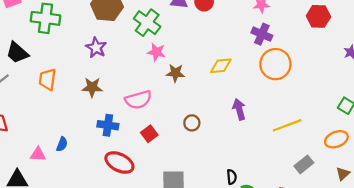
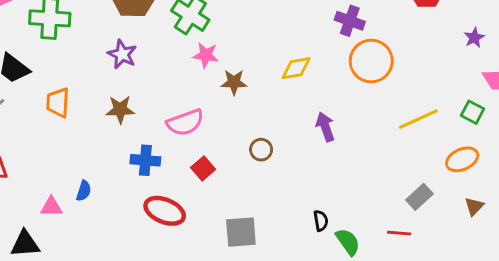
yellow line: (287, 125) -> (418, 119), moved

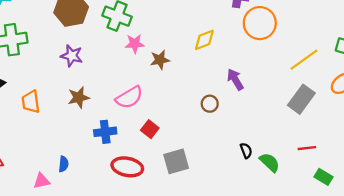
brown circle: (261, 150) -> (210, 104), moved
gray rectangle: (419, 197) -> (301, 99), moved, size x1.4
gray square: (241, 232) -> (176, 161), moved

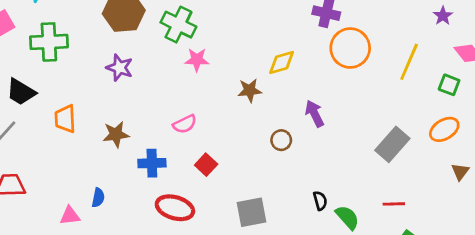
brown star: (160, 60) -> (250, 90), moved
yellow line: (304, 60) -> (409, 62), moved, turned -36
brown star: (79, 97) -> (116, 134), moved
pink semicircle: (129, 97) -> (185, 124), size x0.7
gray square: (176, 161) -> (251, 212), moved

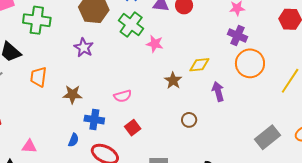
pink star: (197, 60) -> (155, 44), moved
brown star: (250, 90) -> (173, 80), turned 30
purple arrow: (315, 114) -> (218, 91), moved
blue semicircle: (98, 198) -> (73, 140), moved

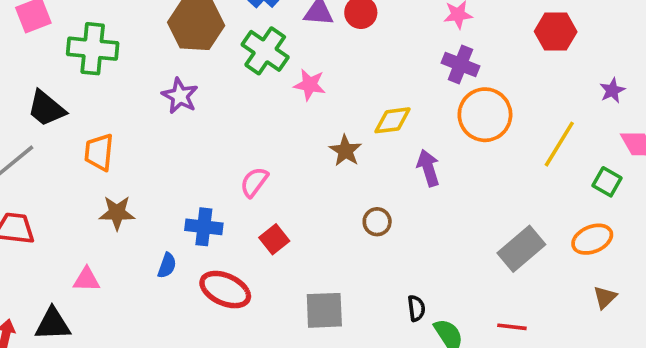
brown star: (72, 94) -> (117, 213), moved
pink semicircle: (123, 96) -> (254, 182), turned 144

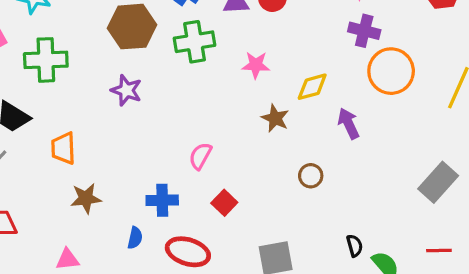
green cross: (265, 51) -> (195, 42), turned -36
pink star: (310, 85) -> (256, 65), moved

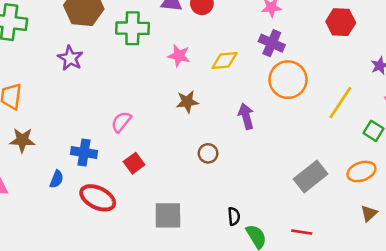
yellow diamond: (312, 87) -> (225, 61), moved
brown star: (275, 118) -> (187, 102), turned 30

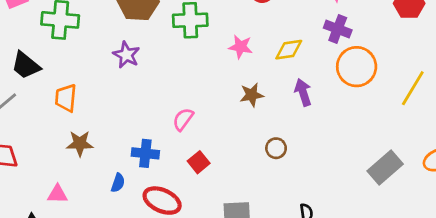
purple arrow: (246, 116) -> (303, 92), moved

